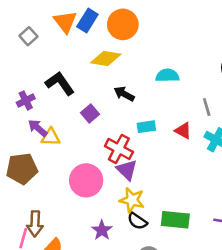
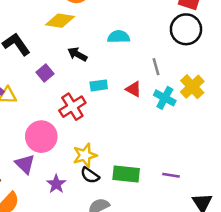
red cross: (119, 149) -> (72, 107), turned 30
purple triangle: (127, 170) -> (25, 164), moved
yellow star: (132, 200) -> (85, 155), turned -30

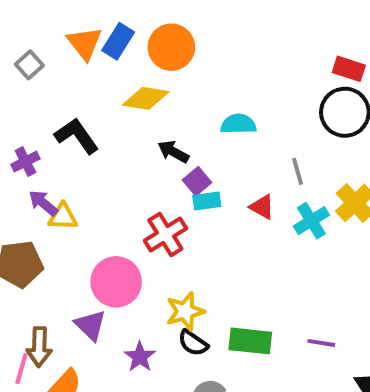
purple square: (45, 73) -> (197, 181), moved
cyan cross: (165, 98) -> (311, 221), turned 30

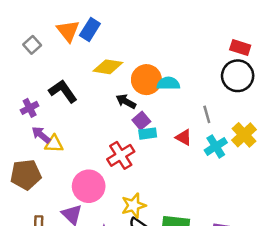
orange circle: (171, 47) -> (146, 80), moved

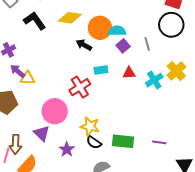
black L-shape: (63, 91) -> (35, 21), moved
gray line: (207, 114) -> (147, 44), moved
purple square: (141, 121) -> (123, 46), moved
red triangle: (184, 137) -> (129, 73), turned -32
yellow star: (134, 205) -> (90, 126), turned 30

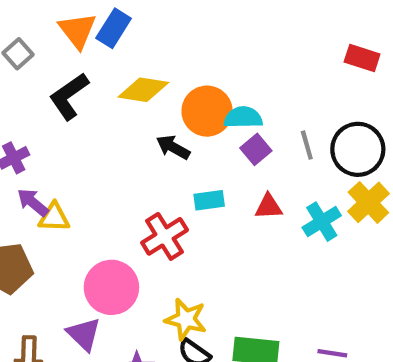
black L-shape: (35, 21) -> (69, 96), turned -90
black circle: (171, 25) -> (358, 149), moved

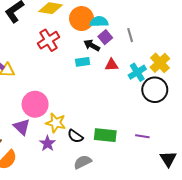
black arrow: (173, 147) -> (92, 45), moved
black circle: (358, 149) -> (155, 90), moved
red cross: (165, 236) -> (48, 40), moved
yellow star: (186, 319) -> (56, 123), moved

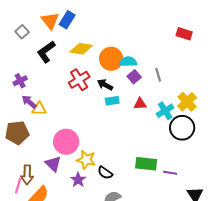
black arrow: (92, 45) -> (105, 85), moved
green rectangle: (105, 135) -> (146, 164), moved

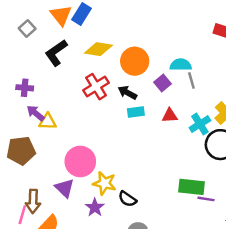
cyan semicircle: (128, 62) -> (181, 65), moved
purple cross: (20, 81) -> (25, 88), turned 32
green rectangle: (146, 164) -> (191, 187), moved

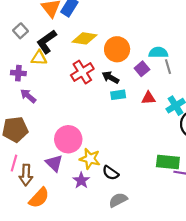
gray square: (27, 29) -> (21, 31), moved
yellow triangle: (48, 122) -> (39, 58), moved
pink line: (22, 215) -> (14, 163), moved

